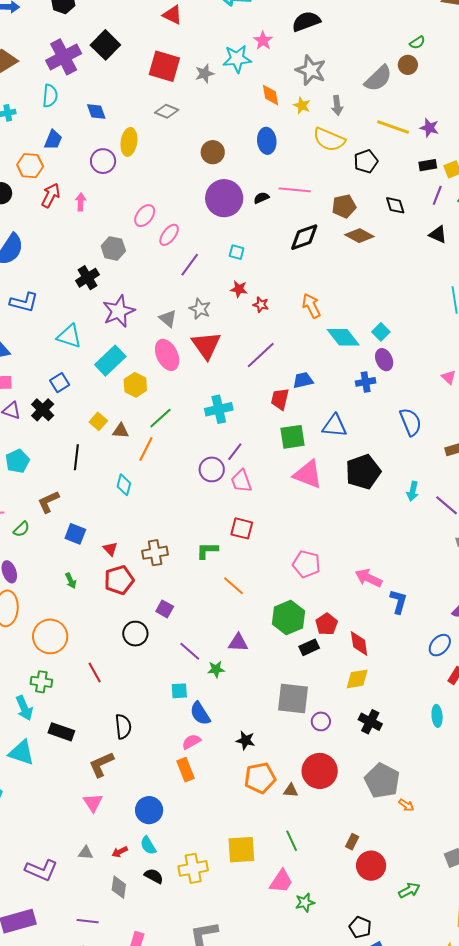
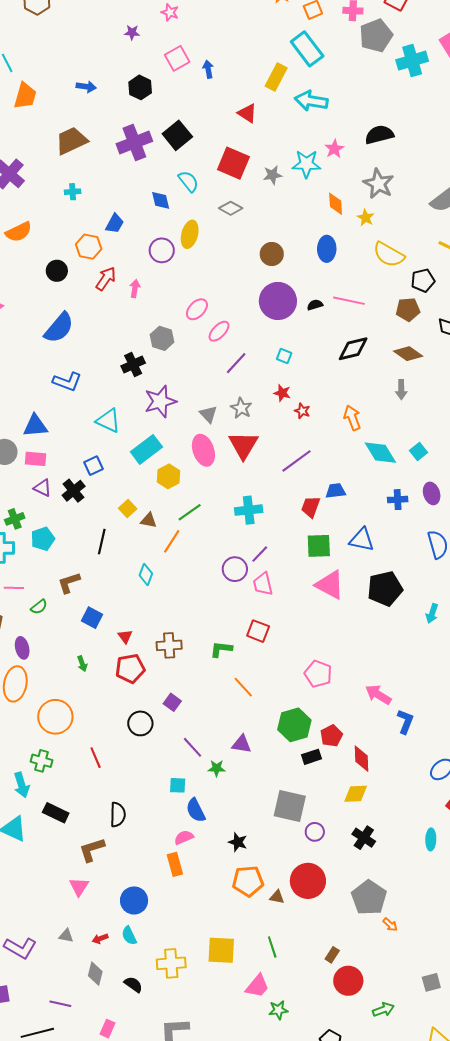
cyan semicircle: (50, 96) -> (188, 181), moved, turned -50
gray arrow: (337, 105) -> (401, 390), moved
brown pentagon: (344, 206) -> (408, 310), moved
purple ellipse: (384, 360) -> (432, 493), moved
black semicircle: (154, 876) -> (133, 984), moved

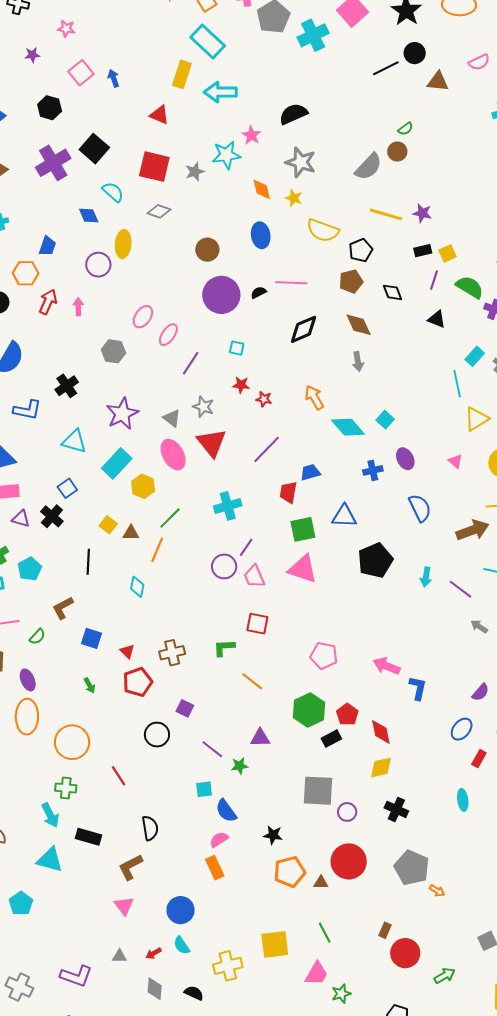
brown diamond: (408, 354) -> (359, 325), turned 40
black cross: (133, 364) -> (67, 386), moved
pink triangle: (330, 585) -> (303, 569), moved

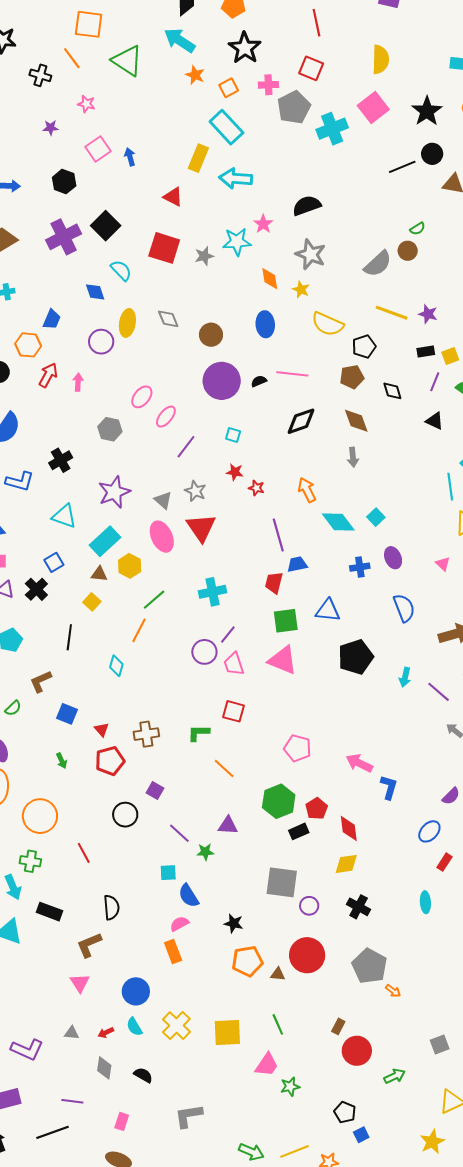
gray diamond: (159, 211) -> (168, 319), moved, turned 45
purple line: (267, 449) -> (278, 535), moved, turned -64
brown triangle: (131, 533) -> (99, 574), moved
yellow cross: (228, 966) -> (176, 1026), moved, turned -36

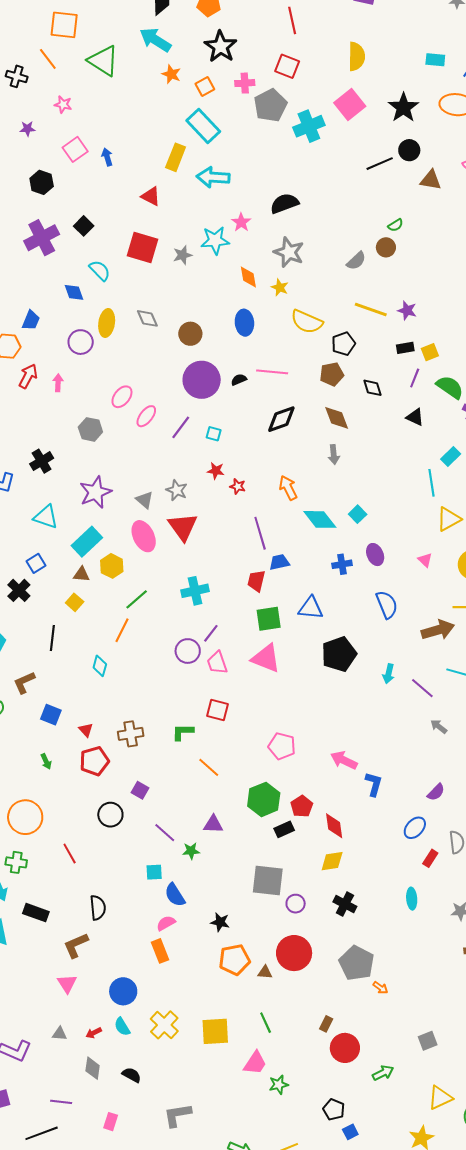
black square: (106, 226) -> (84, 226), size x0.7
gray semicircle: (378, 264) -> (356, 261), size x0.7
purple line: (186, 447) -> (181, 427), moved

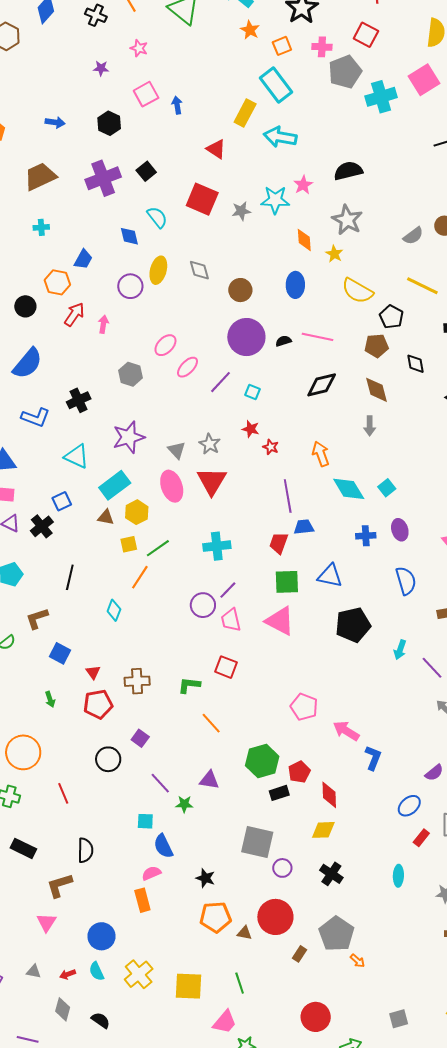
black pentagon: (343, 344) -> (391, 317), turned -30
yellow square: (75, 602) -> (129, 544), moved, turned 30
pink pentagon: (282, 746) -> (304, 707), moved
brown rectangle: (326, 1024) -> (300, 954), moved

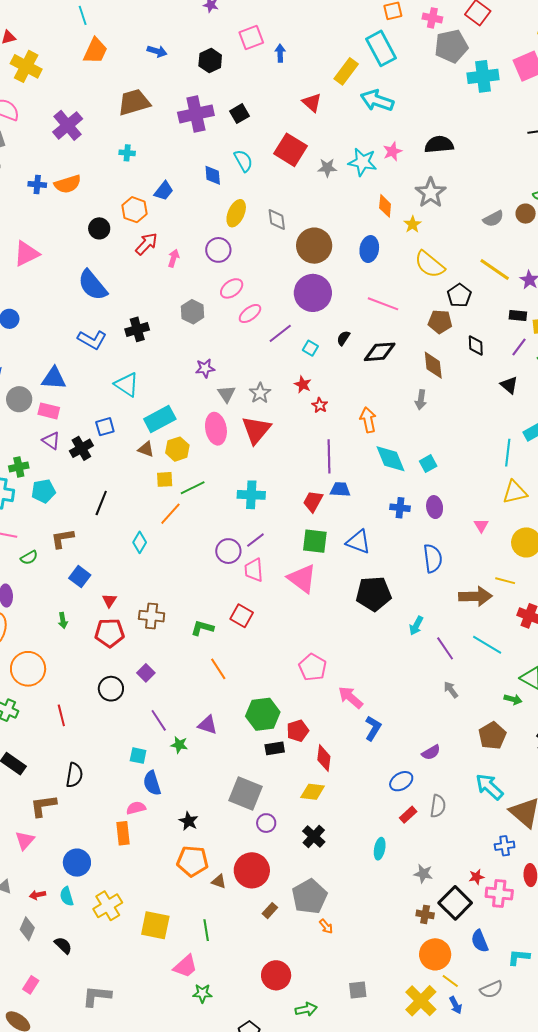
purple circle: (130, 286) -> (218, 250), moved
brown circle: (240, 290) -> (314, 246), size x1.5
black semicircle: (283, 341) -> (343, 338), moved, turned -49
blue semicircle: (27, 363) -> (92, 285), turned 92
purple star: (129, 437) -> (205, 368), moved, size x0.6

